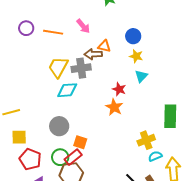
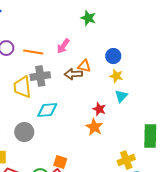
pink arrow: (83, 26) -> (63, 46), turned 77
yellow trapezoid: (58, 67) -> (22, 87), moved, turned -35
gray cross: (81, 68) -> (40, 76), moved
gray circle: (59, 126) -> (24, 132), moved

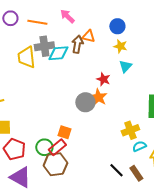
pink arrow: (63, 46) -> (67, 16), turned 98
brown arrow: (73, 74) -> (77, 44), turned 102
cyan diamond: (47, 110) -> (58, 53), moved
gray circle: (24, 132) -> (85, 102), moved

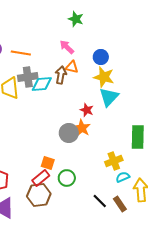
pink arrow: (67, 16) -> (67, 47), moved
yellow star: (120, 46) -> (104, 77), size x1.5
cyan triangle: (125, 66) -> (109, 97), size x1.5
green circle: (44, 147) -> (67, 178), moved

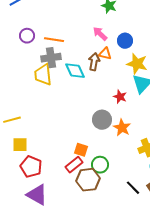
blue circle: (101, 57) -> (125, 41), moved
gray cross: (28, 77) -> (51, 58), moved
cyan diamond: (42, 84) -> (75, 71), turned 70
orange star: (82, 128) -> (122, 128), moved
brown hexagon: (39, 195) -> (88, 180), moved

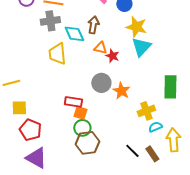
orange triangle: (105, 54) -> (100, 48), moved
yellow trapezoid: (43, 75) -> (57, 54), moved
red star: (120, 97) -> (112, 56), moved
red rectangle: (74, 165) -> (73, 102), moved, turned 48
green circle: (100, 165) -> (82, 128), moved

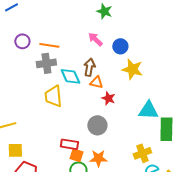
cyan triangle: (141, 47) -> (148, 110), moved, turned 50
orange triangle: (100, 48) -> (96, 82), moved
orange star: (121, 91) -> (98, 158), moved, turned -30

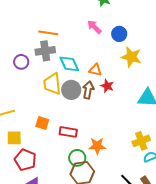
purple circle: (22, 41) -> (21, 62), moved
brown arrow: (89, 67) -> (88, 90), moved
gray circle: (97, 125) -> (71, 90), moved
orange square: (76, 155) -> (42, 123), moved

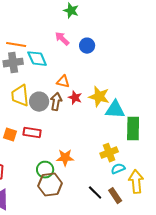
yellow star: (131, 57) -> (99, 97), moved
cyan diamond: (69, 64) -> (37, 59), moved
red rectangle: (68, 132) -> (32, 133), moved

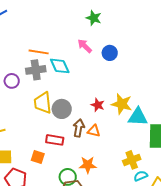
orange triangle: (63, 82) -> (94, 131), moved
brown arrow: (56, 102) -> (79, 128), moved
orange square: (10, 135) -> (38, 157), moved

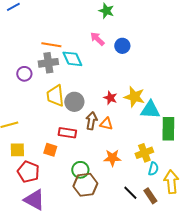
orange star: (88, 165) -> (112, 158), moved
cyan semicircle: (141, 176) -> (153, 169), turned 128

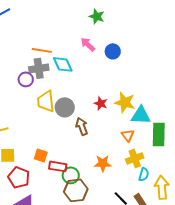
purple circle: (24, 74) -> (26, 79), moved
brown arrow: (91, 121) -> (82, 126), turned -30
orange triangle: (106, 124) -> (128, 135), moved, turned 40
red rectangle: (67, 133) -> (58, 166), moved

